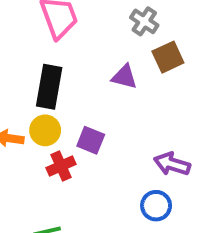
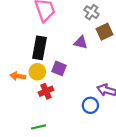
purple square: (91, 140) -> (59, 68), moved
blue circle: (156, 206) -> (90, 105), moved

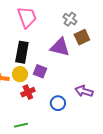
purple triangle: (81, 42) -> (60, 47), size x1.5
blue circle: (90, 105) -> (58, 103), moved

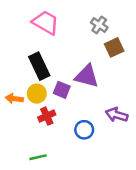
pink trapezoid: (27, 17) -> (46, 22), turned -40
purple triangle: (60, 47) -> (87, 76), moved
black rectangle: (22, 52) -> (39, 66), turned -35

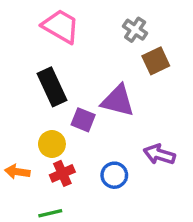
yellow circle: (37, 94) -> (52, 144), moved
orange arrow: (14, 99) -> (17, 172), moved
red cross: (47, 116) -> (62, 173), moved

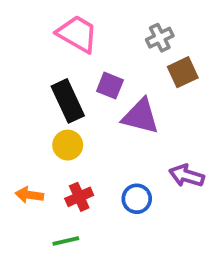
gray cross: (135, 30) -> (160, 38), turned 30
purple square: (83, 120) -> (110, 86), moved
yellow circle: (52, 144) -> (68, 145), moved

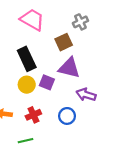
brown square: (183, 72) -> (64, 42), moved
purple square: (110, 86) -> (47, 82), moved
purple arrow: (187, 176) -> (86, 95), moved

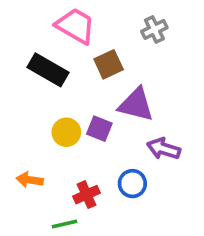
brown square: (64, 42) -> (109, 64), moved
black rectangle: (27, 59) -> (48, 70), moved, turned -35
red cross: (33, 115) -> (87, 195), moved

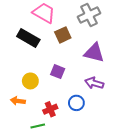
gray cross: (154, 29) -> (89, 15), size x1.5
purple triangle: (136, 105) -> (94, 53), moved
yellow circle: (66, 132) -> (30, 81), moved

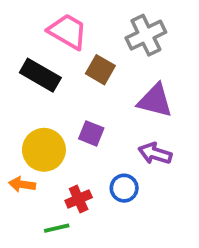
brown square: (63, 35) -> (100, 70), turned -35
yellow circle: (30, 81) -> (44, 150), size x1.5

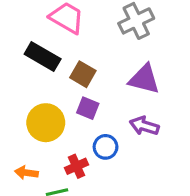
brown square: (100, 70) -> (83, 74), moved
orange arrow: (22, 184) -> (26, 173), moved
blue circle: (124, 188) -> (106, 147), moved

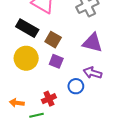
yellow circle: (46, 123) -> (26, 58), moved
blue circle: (106, 147) -> (76, 86), moved

